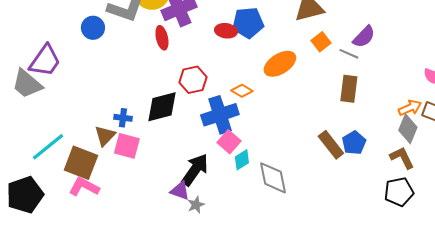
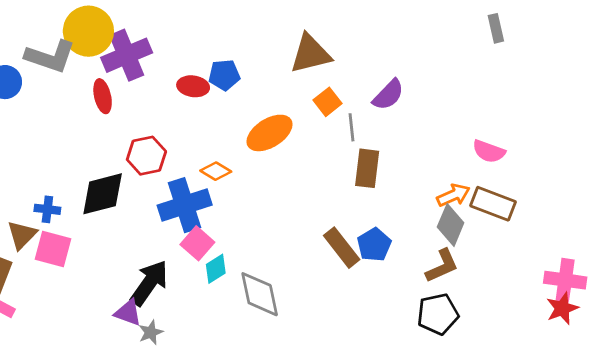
blue pentagon: (248, 23) -> (224, 75), size x0.7
gray line: (349, 54) -> (352, 127), moved, turned 60
brown L-shape: (402, 158) -> (442, 266), turned 92

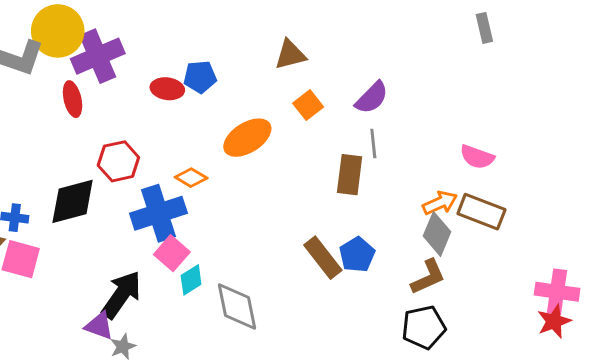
brown triangle: (311, 54) -> (290, 55), size x0.7
gray line: (352, 127) -> (373, 144), moved

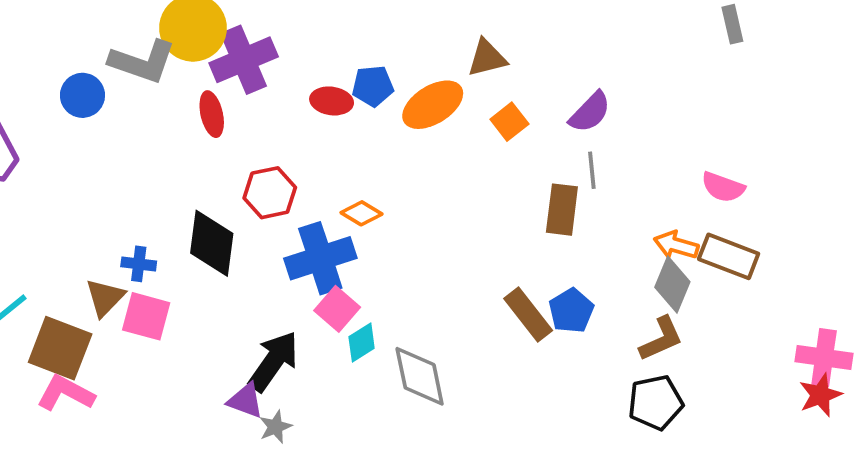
orange ellipse: (247, 138) -> (433, 105), moved
black diamond: (73, 201) -> (212, 243), turned -68
orange arrow: (440, 203) -> (676, 245), turned -140

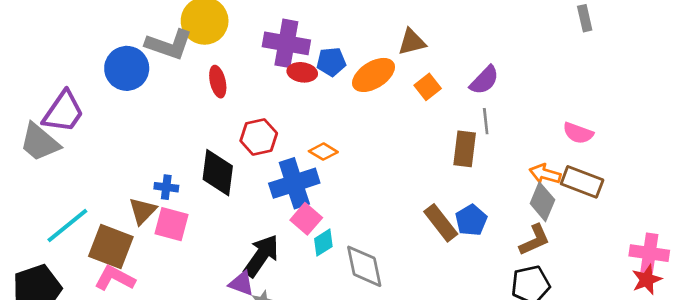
purple cross: (244, 60) -> (286, 43), moved, turned 33
blue circle: (82, 95) -> (127, 68), size x1.4

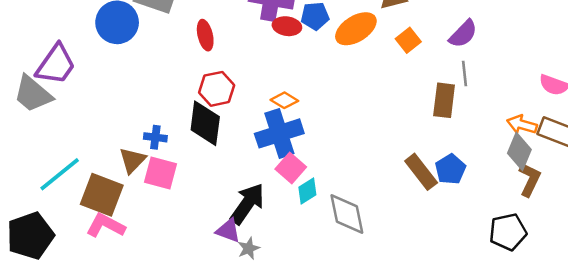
red hexagon: (259, 137) -> (217, 89), moved
orange diamond: (323, 152) -> (284, 100), moved
brown L-shape: (535, 240) -> (530, 179), moved, turned -40

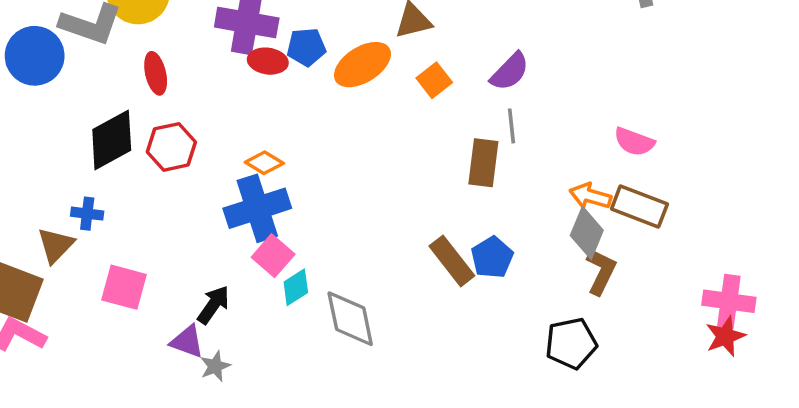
black diamond: (205, 123) -> (112, 140), moved, turned 54
pink square: (160, 173) -> (124, 287), moved
black arrow: (247, 204) -> (213, 305), size x0.7

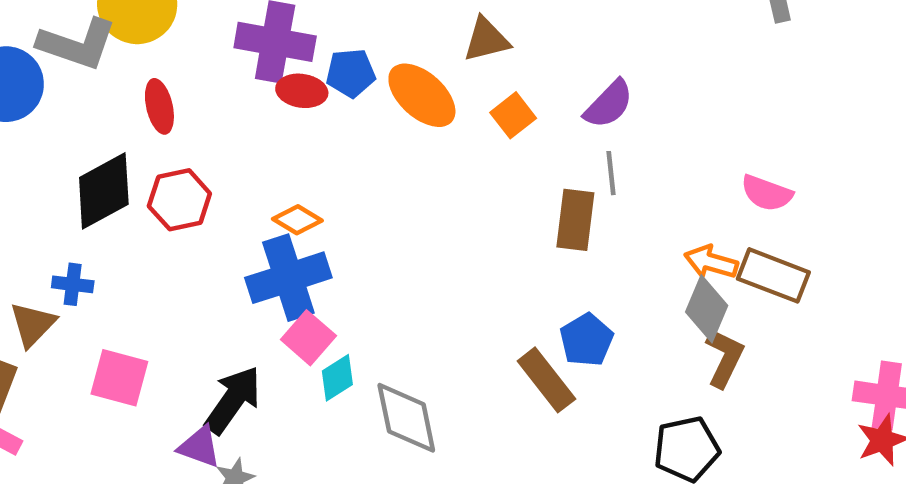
orange ellipse: (362, 65) -> (422, 95), turned 74
brown rectangle: (452, 261) -> (546, 380), moved
black arrow: (213, 305) -> (233, 400), size x1.4

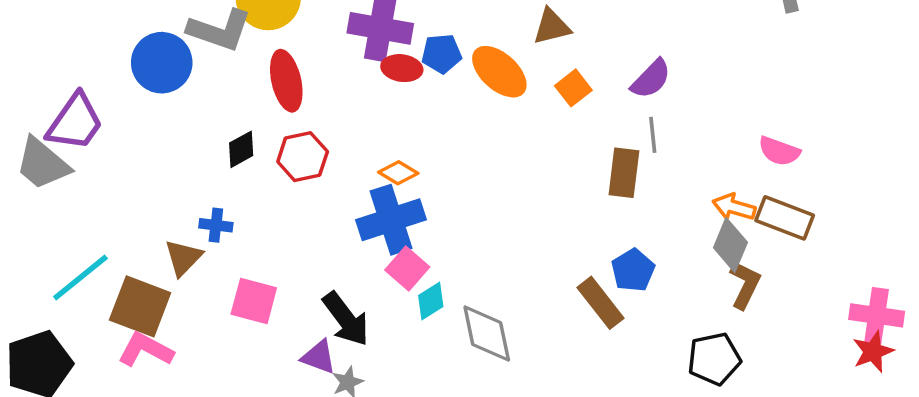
red ellipse: (159, 106) -> (286, 81), size x1.4
black diamond: (104, 191) -> (241, 149), size x0.6
black arrow: (233, 400) -> (346, 319), turned 108

